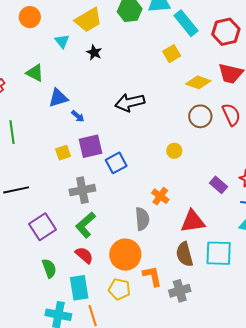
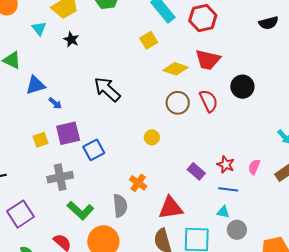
black arrow: (130, 103) -> (107, 89), turned 56
green L-shape: (86, 225) -> (80, 210), moved, turned -96

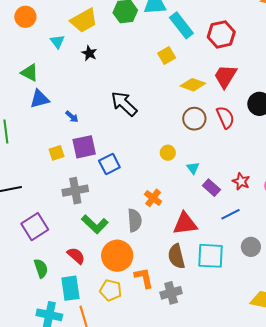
red trapezoid: (208, 60) -> (225, 76), turned 108
blue triangle: (35, 85) -> (39, 99), moved
blue line: (228, 189) -> (230, 214), moved, turned -36
cyan triangle: (223, 212) -> (193, 168), moved, turned 40

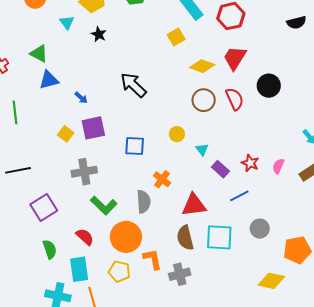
yellow square: (56, 153) -> (66, 134), turned -35
blue square: (109, 164) -> (135, 146), moved, turned 30

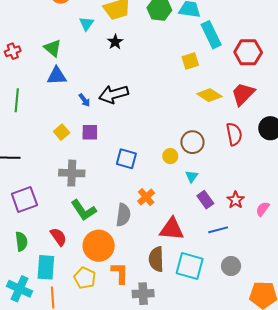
black arrow: (133, 85) -> (114, 94), moved, turned -72
brown circle: (204, 100) -> (192, 142), moved
purple square: (93, 128) -> (90, 132), size x0.7

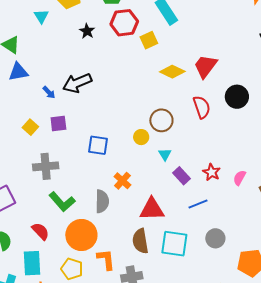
black star: (115, 42) -> (87, 31), moved
red hexagon: (248, 52) -> (124, 23), moved

